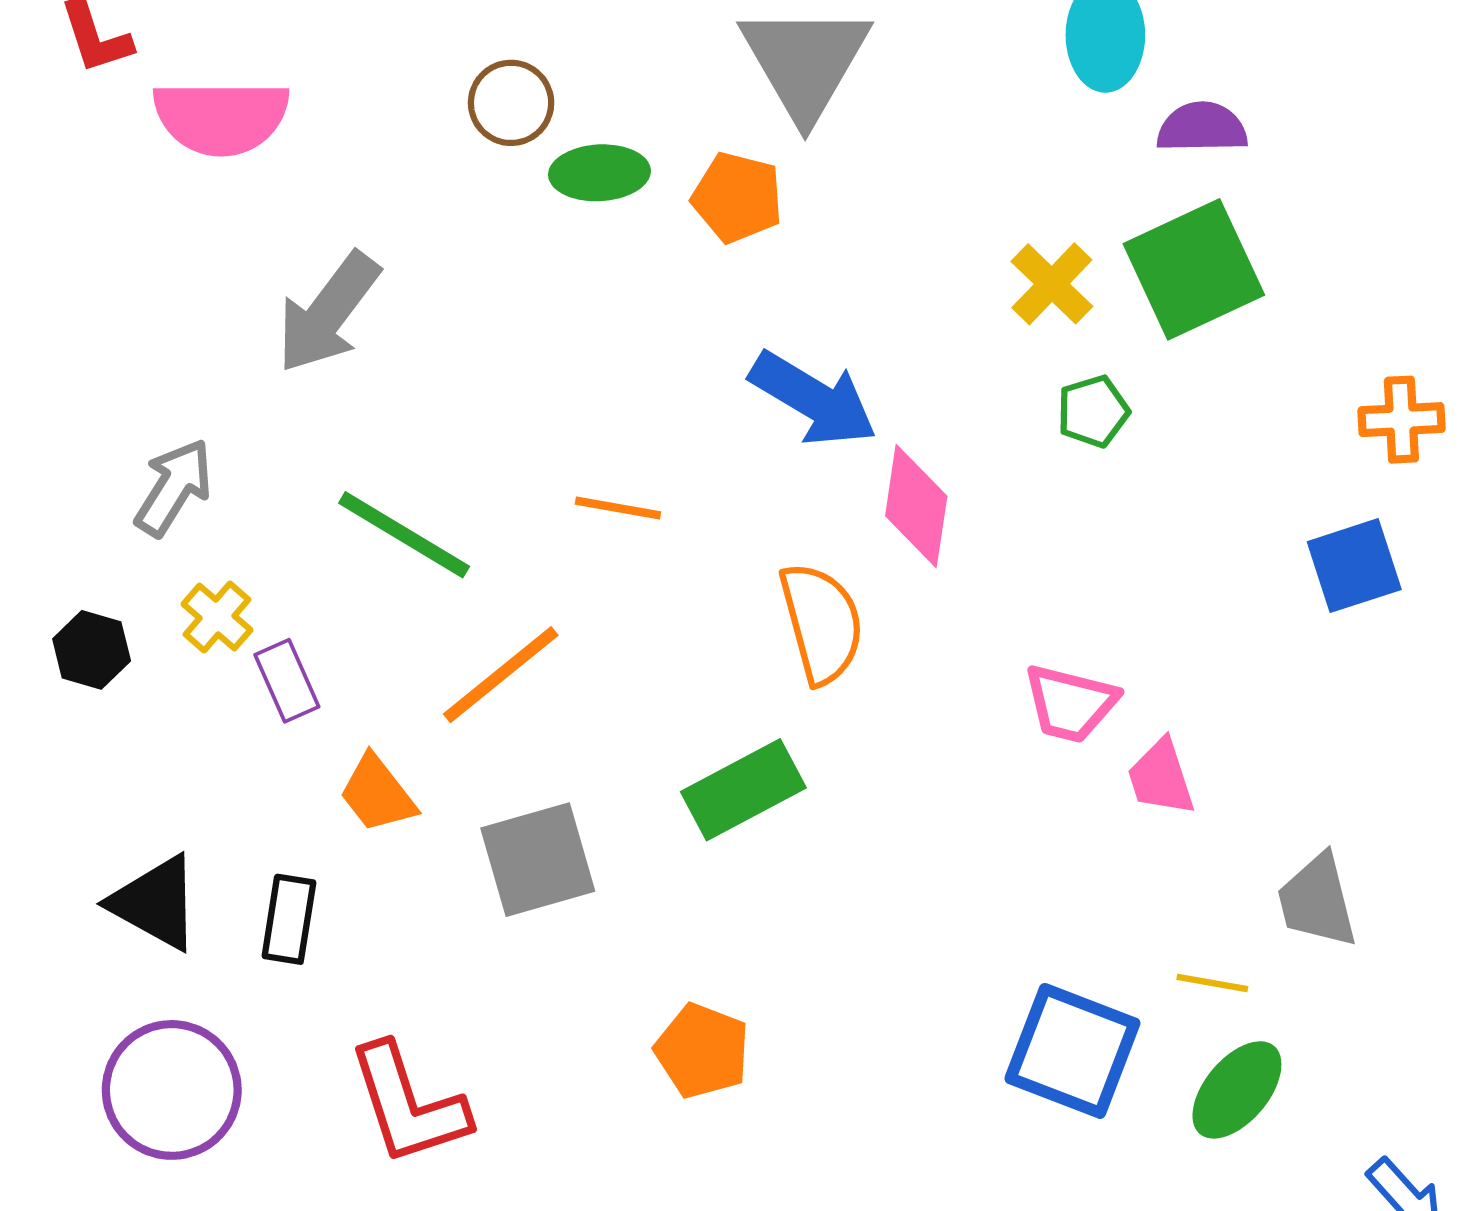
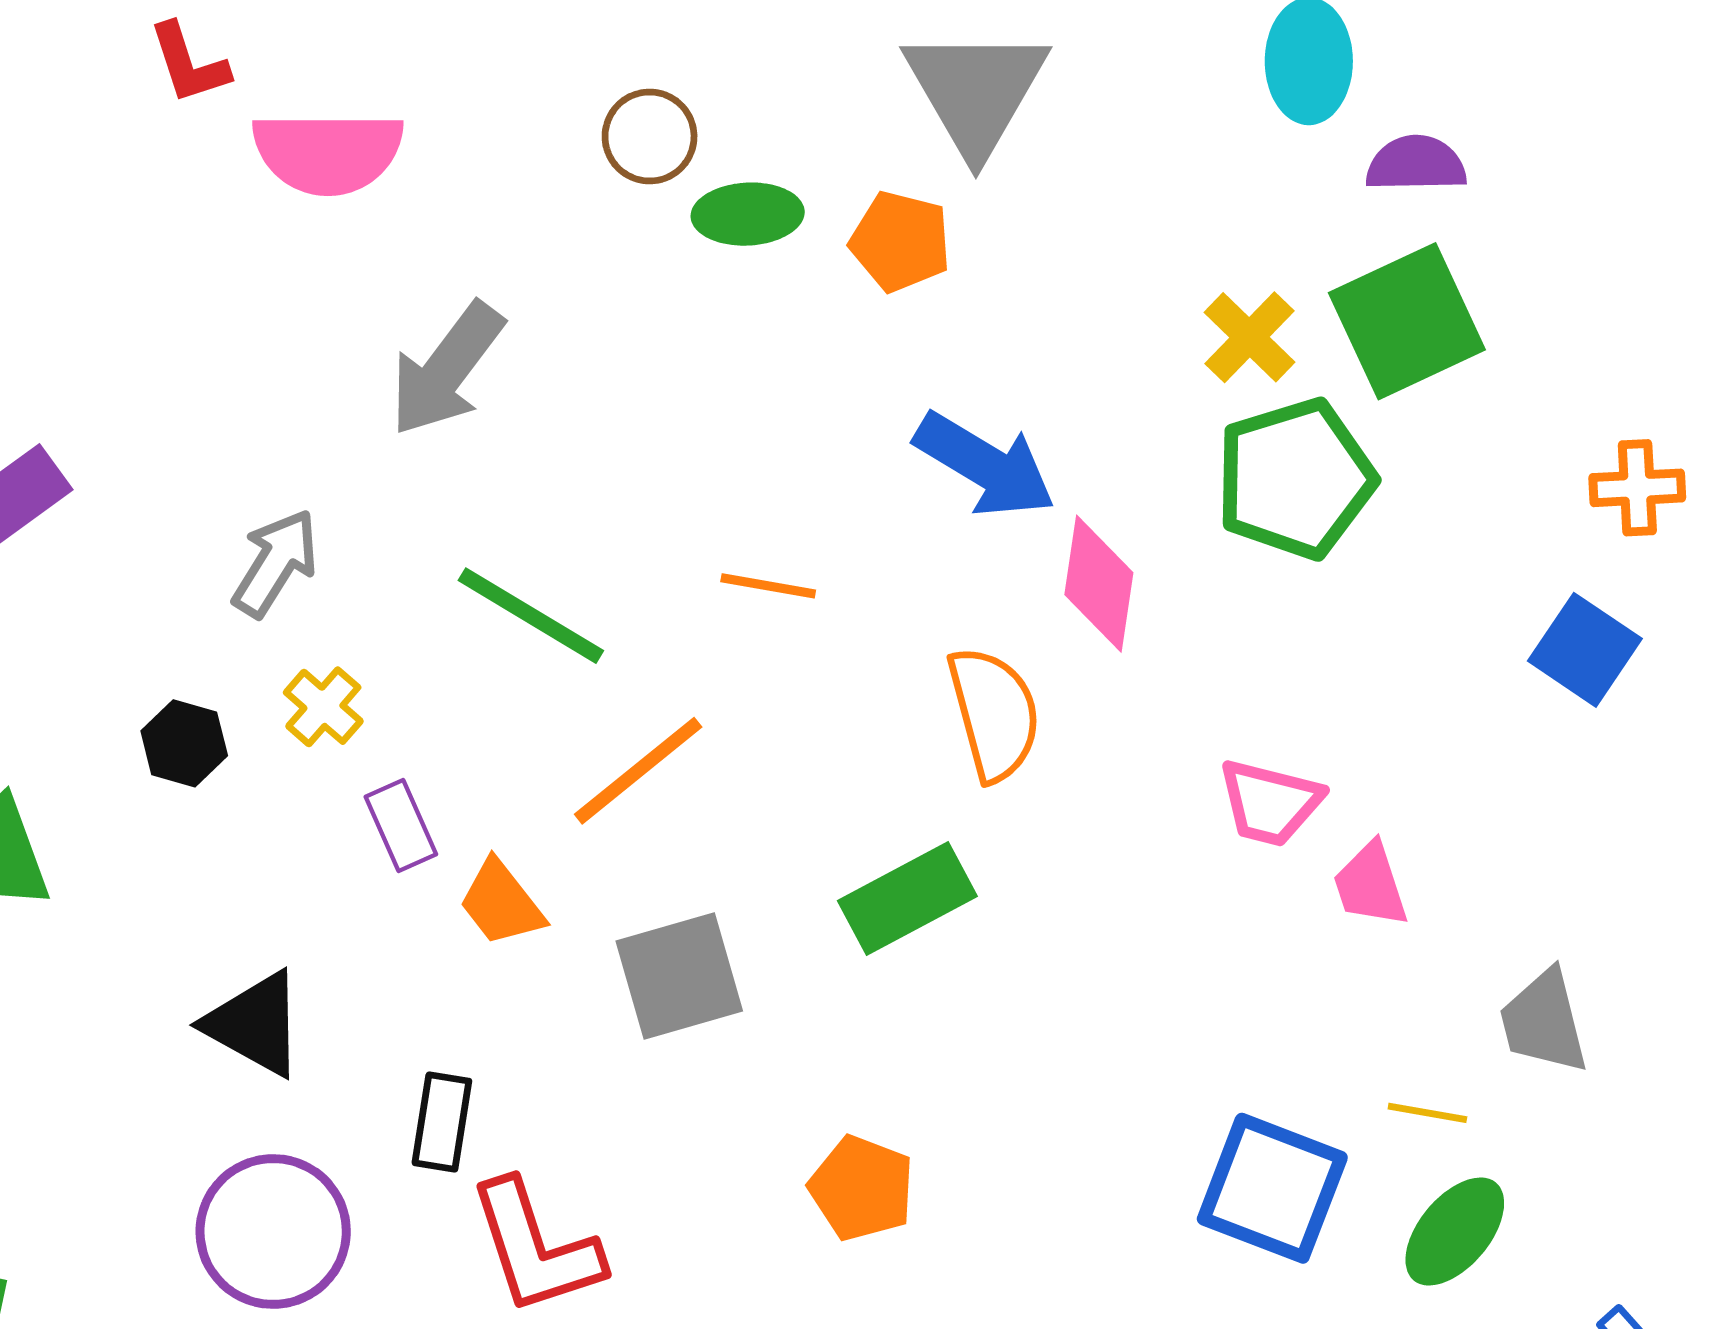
green pentagon: (1093, 411) -> (1295, 479), size x2.0
blue square: (1354, 566) -> (1585, 650), turned -38
purple rectangle: (287, 681) -> (401, 825), moved
black rectangle: (289, 919) -> (442, 1122), moved

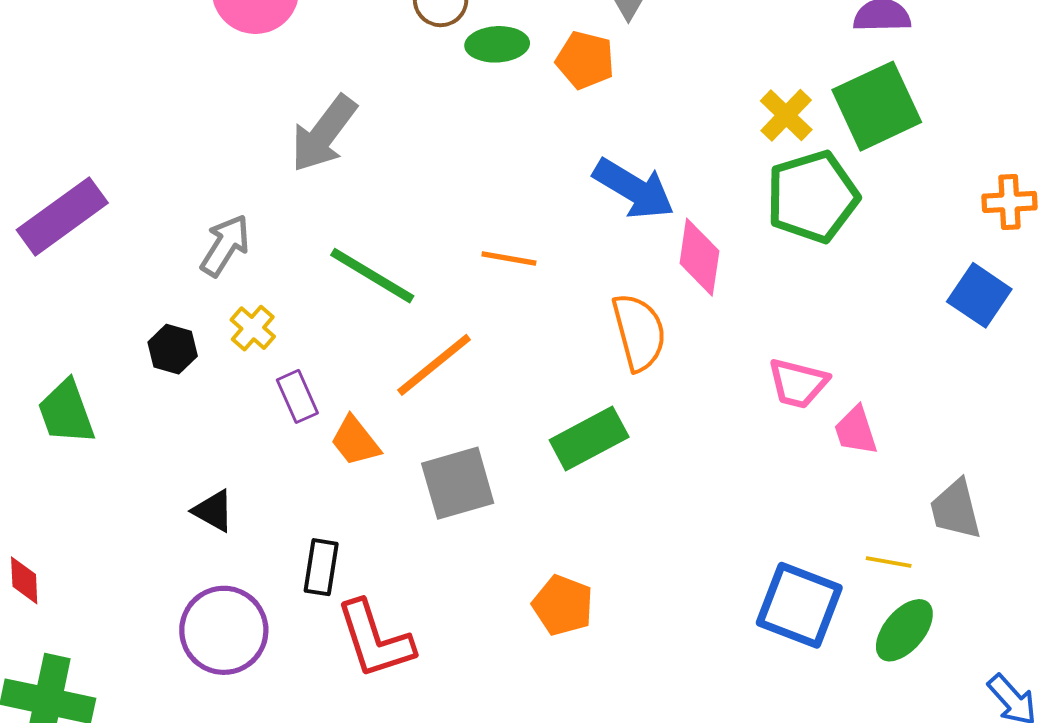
black triangle: (255, 1024) -> (213, 511), size x0.7

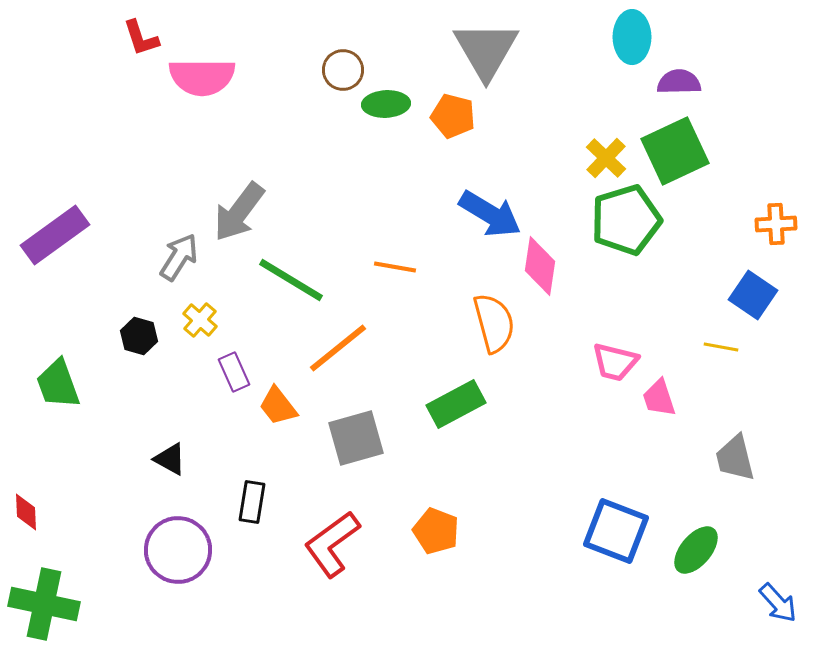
gray arrow: (324, 134) -> (239, 212), moved
yellow line: (889, 562) -> (721, 347), moved
red L-shape: (375, 639) -> (332, 544), moved, turned 72

